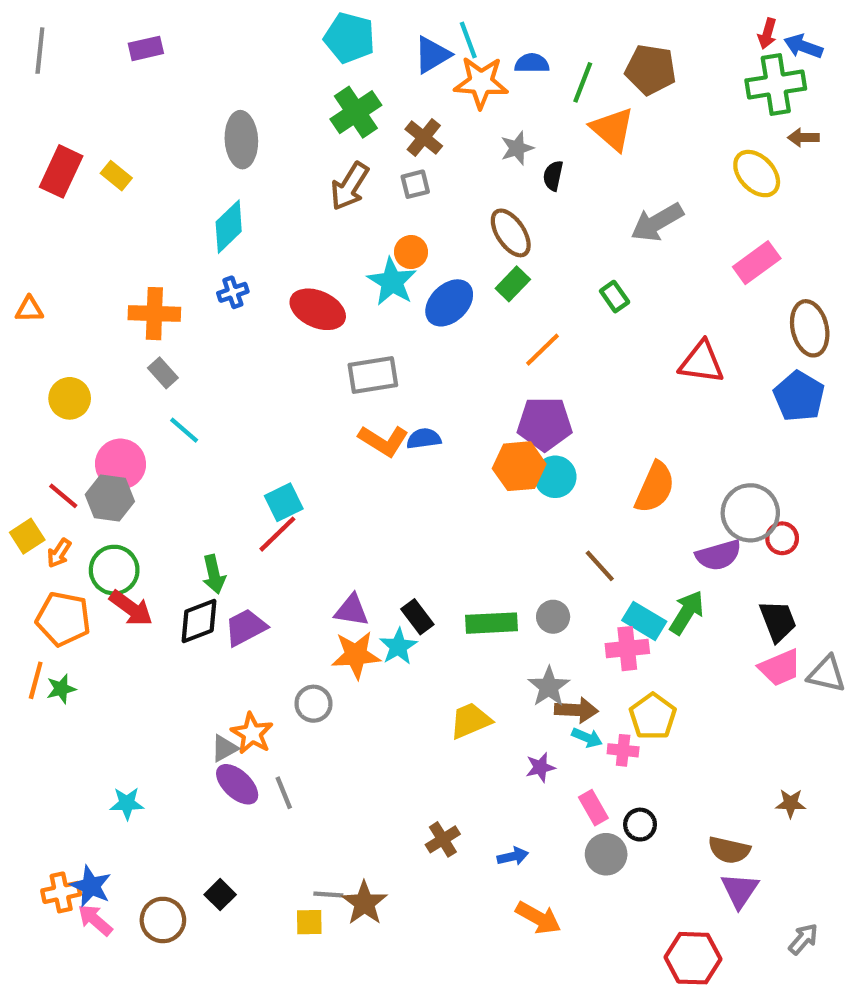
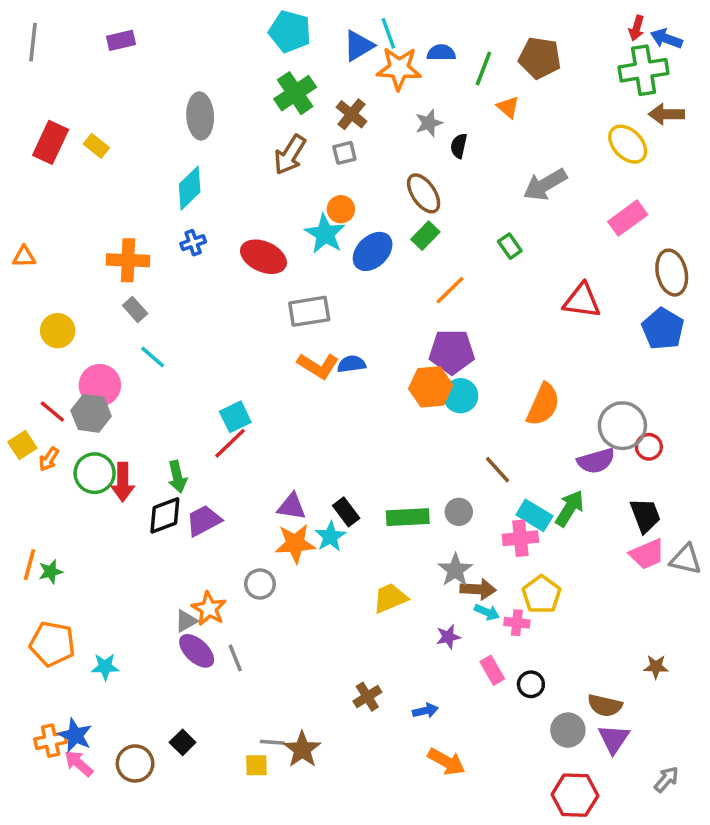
orange triangle: (612, 129) -> (508, 107), size x0.6
brown arrow: (803, 138) -> (666, 114), size x1.4
red arrow: (131, 608) -> (123, 482), moved, turned 54
orange pentagon: (63, 619) -> (52, 644), moved
gray circle: (606, 854) -> (568, 730), moved

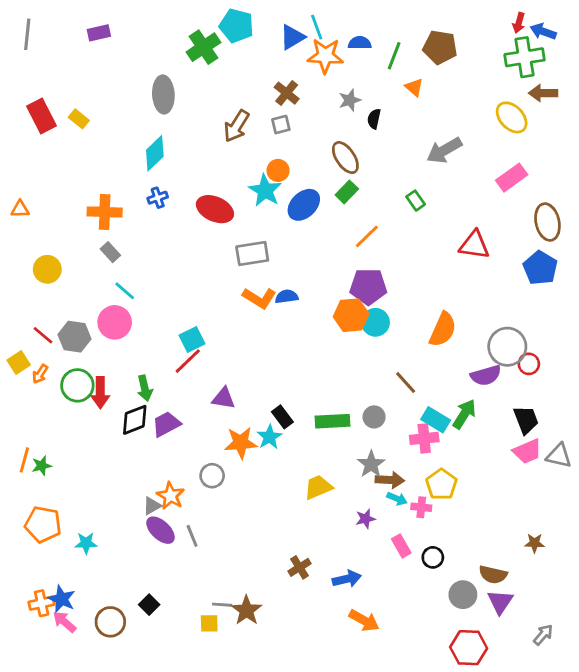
green cross: (295, 93) -> (203, 47), moved
red rectangle: (51, 142) -> (42, 116), turned -52
pink circle: (100, 385) -> (115, 322), moved
purple triangle: (292, 507) -> (224, 398), moved
blue arrow: (425, 711) -> (347, 579), size x1.4

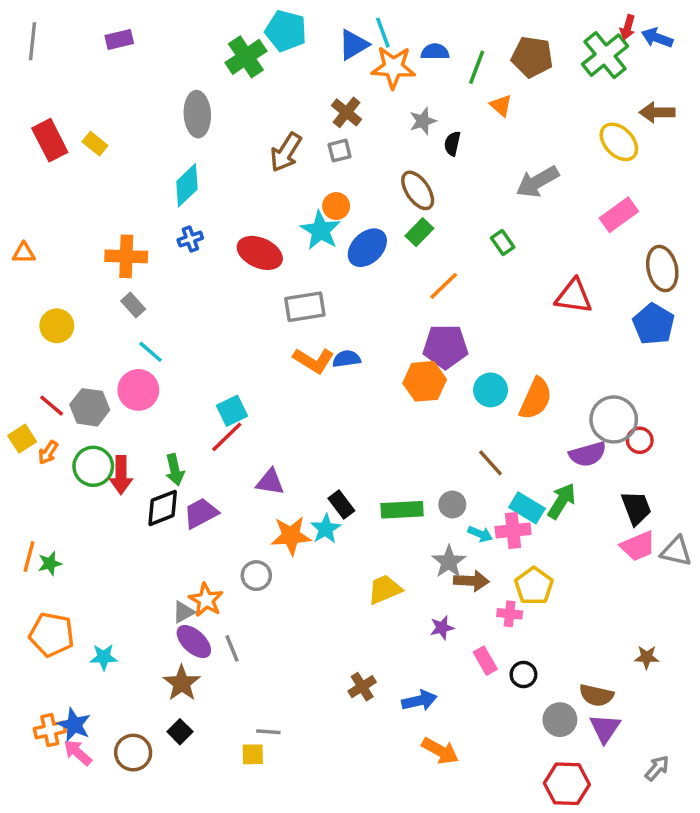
green cross: (525, 57) -> (605, 55), moved, turned -30
cyan circle: (375, 322) -> (491, 390), moved
cyan arrow: (397, 499) -> (480, 534), moved
brown star: (246, 610) -> (182, 683), moved

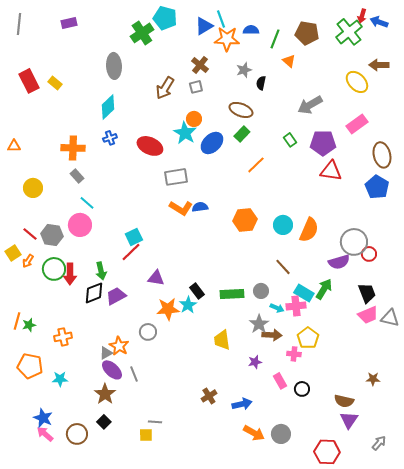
brown ellipse: (418, 190) -> (241, 110), turned -35
purple pentagon: (445, 347) -> (323, 143), moved
yellow trapezoid: (385, 589) -> (222, 340), turned -75
gray circle: (560, 720) -> (281, 434), moved
orange cross: (50, 730) -> (63, 337), moved

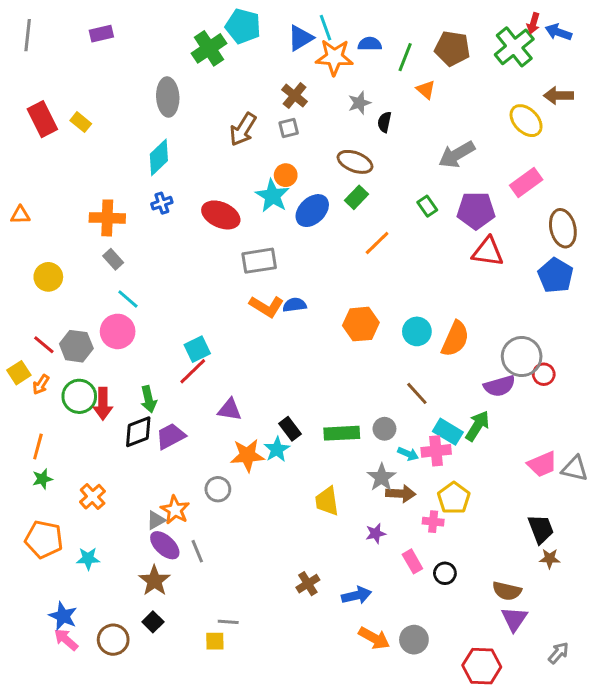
black trapezoid: (367, 293) -> (541, 529), moved
orange line: (17, 321) -> (38, 446), moved
orange cross: (63, 337) -> (93, 497), turned -30

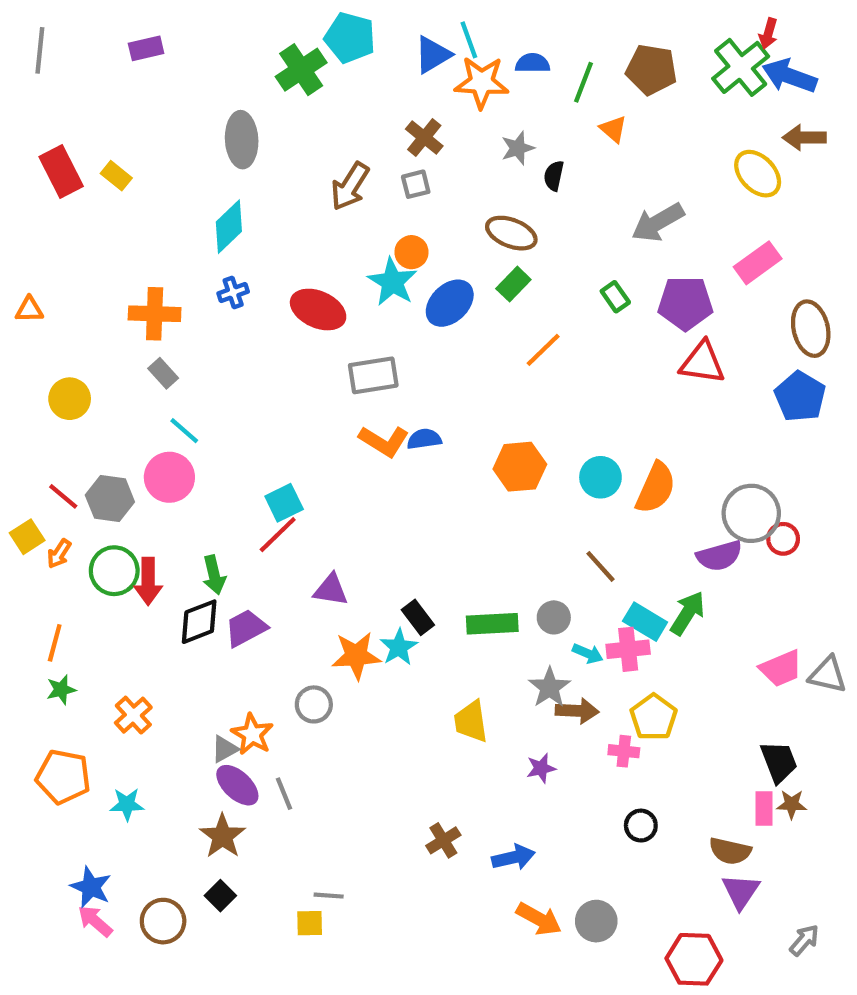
blue arrow: (558, 32) -> (789, 76), moved, size x1.4
pink rectangle: (412, 561) -> (764, 809), moved, turned 30

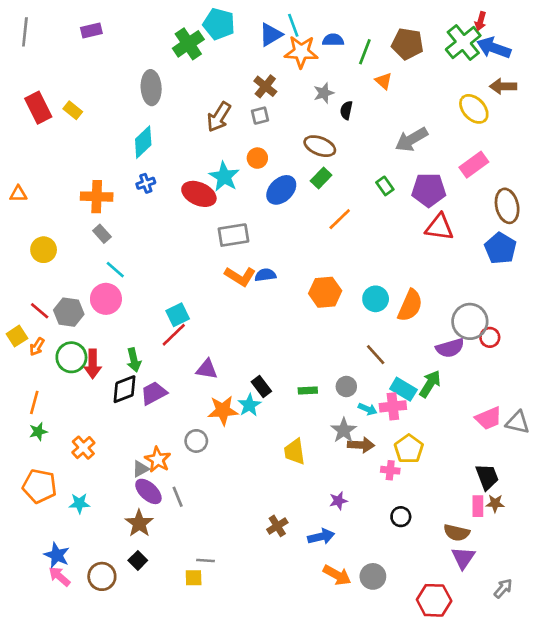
cyan star: (392, 282) -> (224, 177), moved
green rectangle: (492, 624) -> (308, 390), size x0.6
purple star: (541, 768) -> (338, 501), moved

